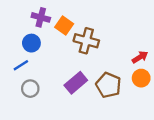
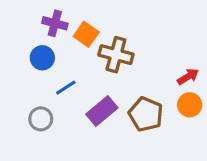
blue line: (21, 65) -> (66, 88), moved

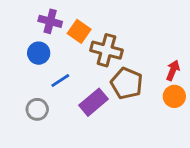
red arrow: (188, 77) -> (173, 70), turned -36
brown pentagon: (146, 114) -> (127, 83), moved

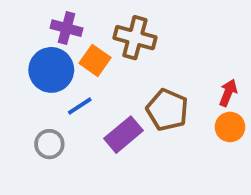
orange square: (79, 31) -> (95, 60), moved
brown cross: (106, 50) -> (135, 38), moved
blue circle: (39, 53) -> (51, 70), size x1.5

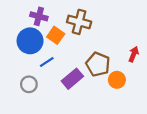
orange circle: (230, 127) -> (117, 80), moved

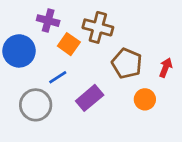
blue circle: (30, 41) -> (19, 51), moved
brown pentagon: (98, 64) -> (127, 63), moved
gray circle: (29, 84) -> (36, 105), size x1.5

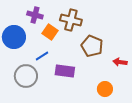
red arrow: (166, 68) -> (120, 62), moved, turned -104
purple rectangle: (90, 98) -> (65, 71), turned 48
orange circle: (145, 99) -> (105, 89), moved

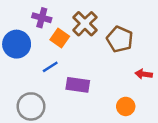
brown cross: (71, 20) -> (85, 24), turned 30
brown pentagon: (92, 46) -> (120, 39), moved
gray circle: (26, 76) -> (31, 106), moved

